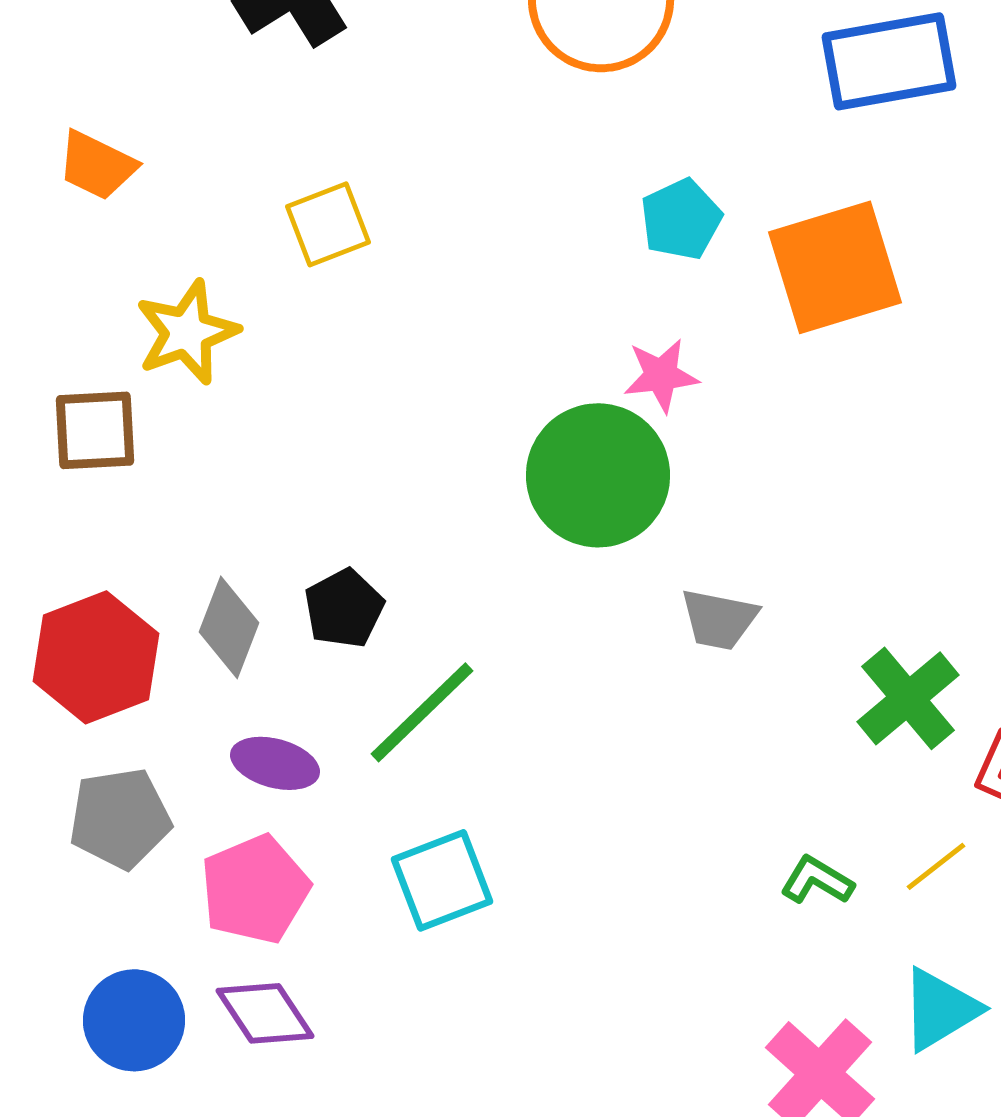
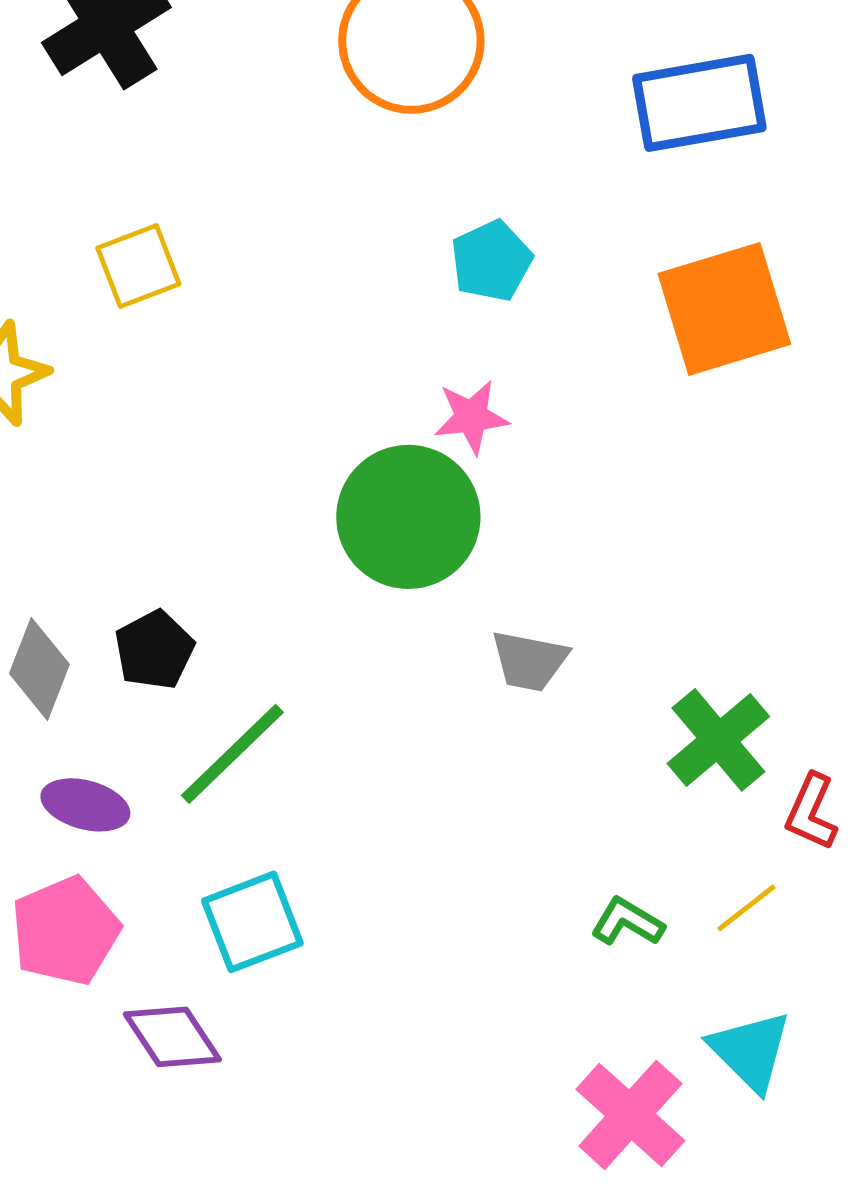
orange square: (835, 267) -> (724, 309), moved
cyan triangle: (940, 1009) -> (750, 1051), turned -44
purple diamond: (265, 1013) -> (172, 1037), moved

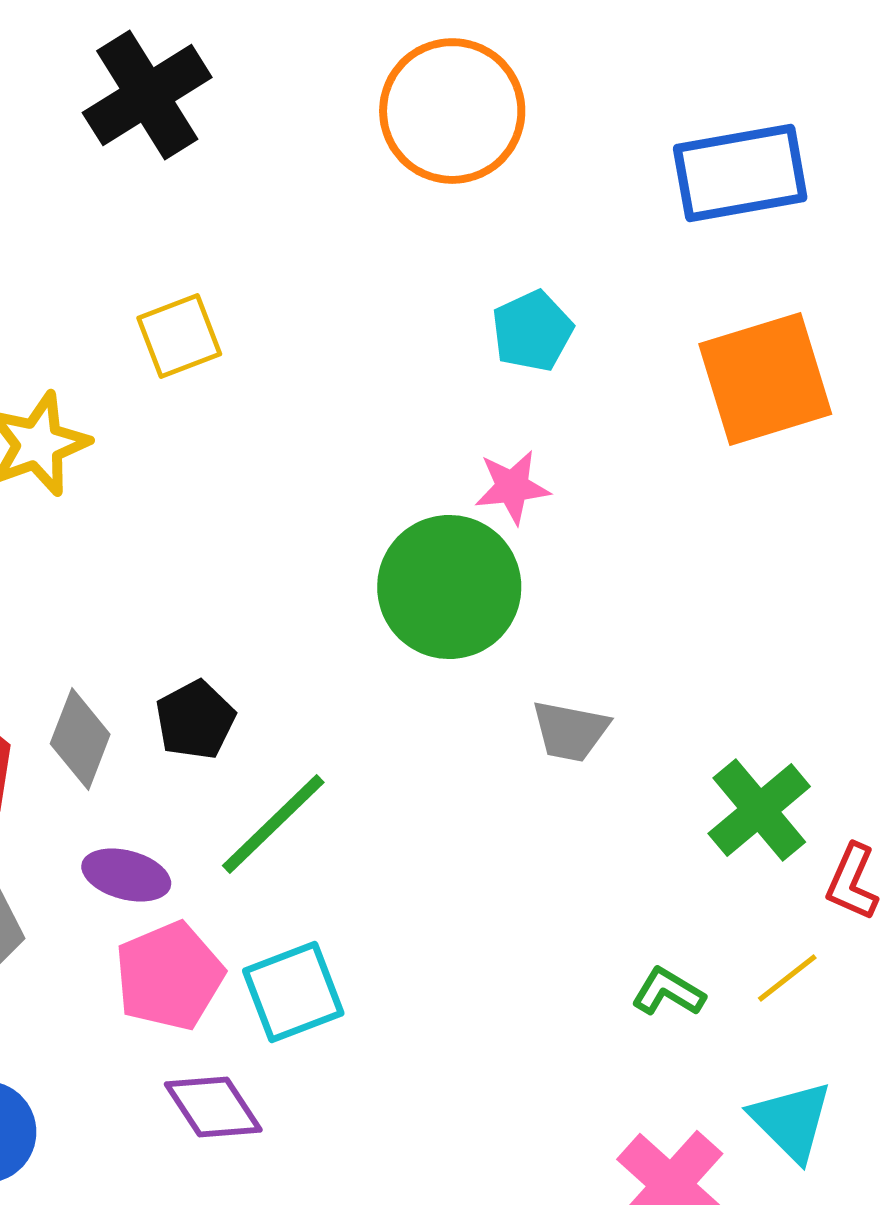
pink pentagon: (65, 931) -> (169, 976), moved

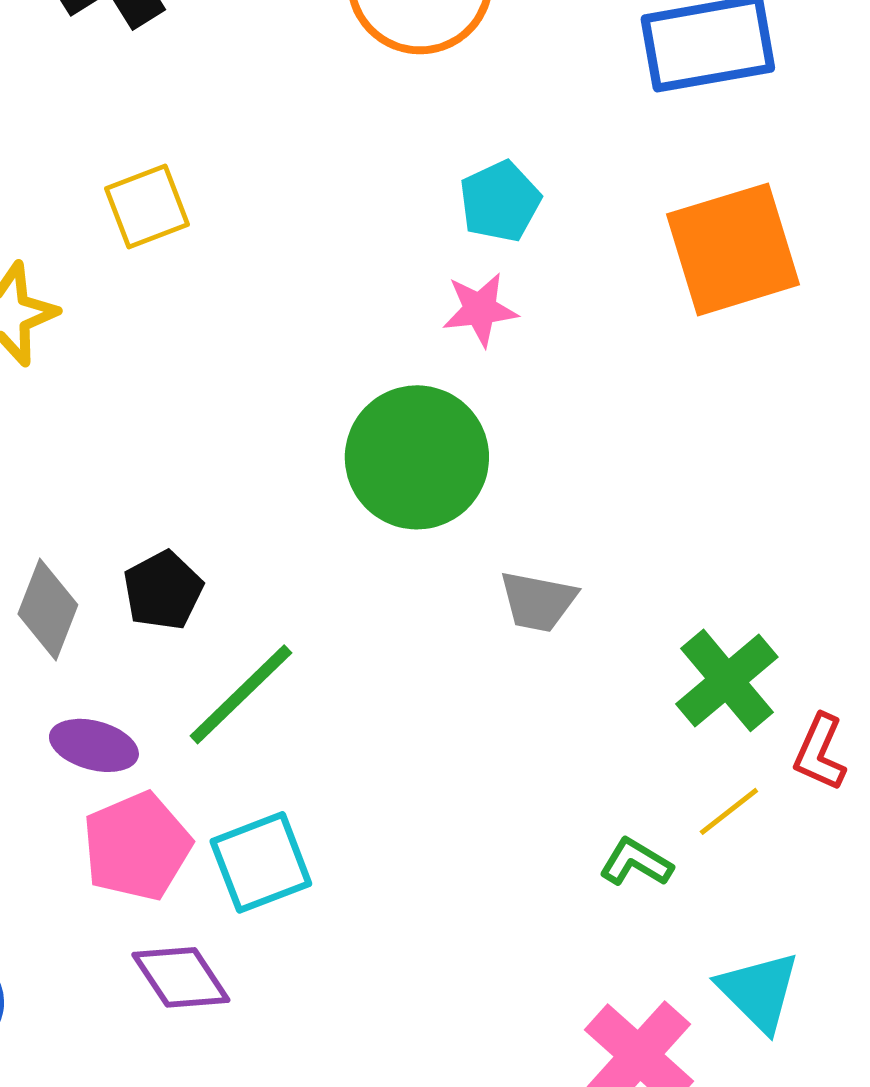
pink star: (512, 487) -> (480, 309), moved
yellow line: (787, 978) -> (729, 811), moved

